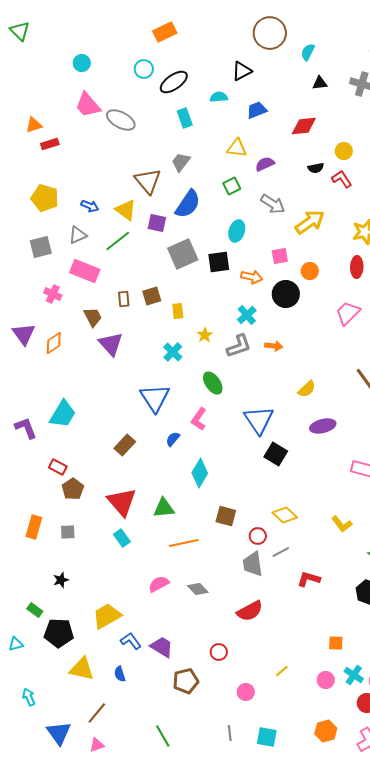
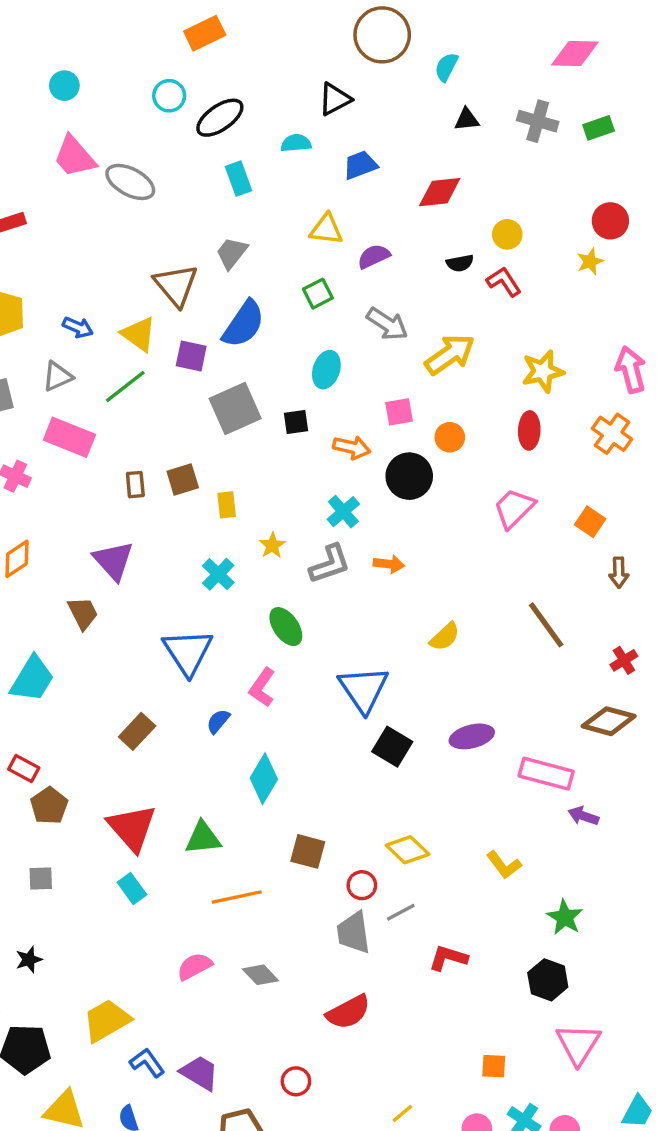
black square: (219, 262) -> (296, 422), size x0.7
brown trapezoid: (93, 317) -> (83, 613), moved
purple ellipse: (323, 426) -> (472, 736), moved

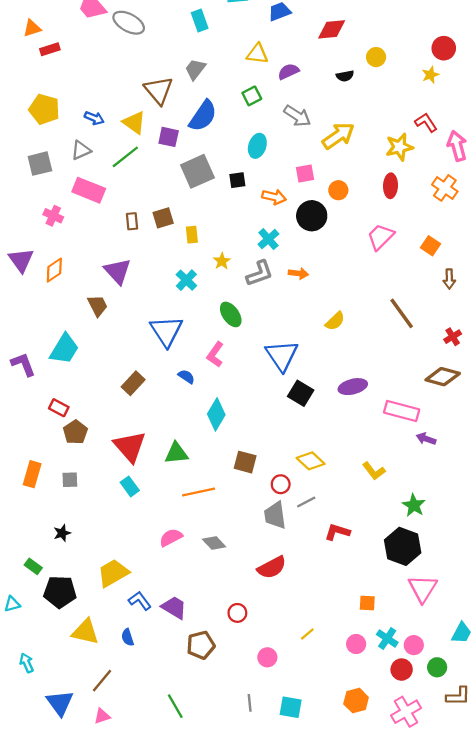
red L-shape: (504, 282) -> (426, 123), moved
blue semicircle: (218, 721) -> (186, 377), turned 84
black hexagon: (548, 980) -> (403, 546), size x1.4

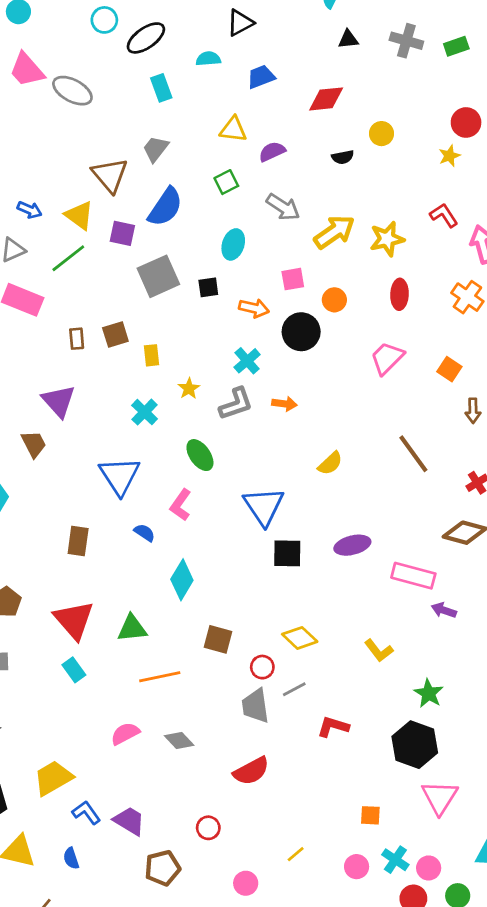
yellow star: (399, 147) -> (387, 239), moved
brown rectangle: (133, 383) -> (78, 541), turned -35
black square: (301, 393) -> (287, 553), turned -30

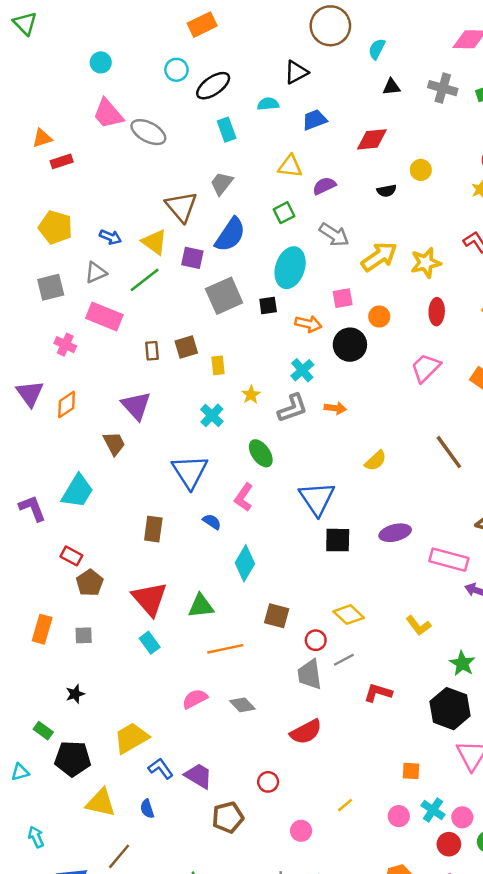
cyan ellipse: (233, 244) -> (290, 268), size x1.5

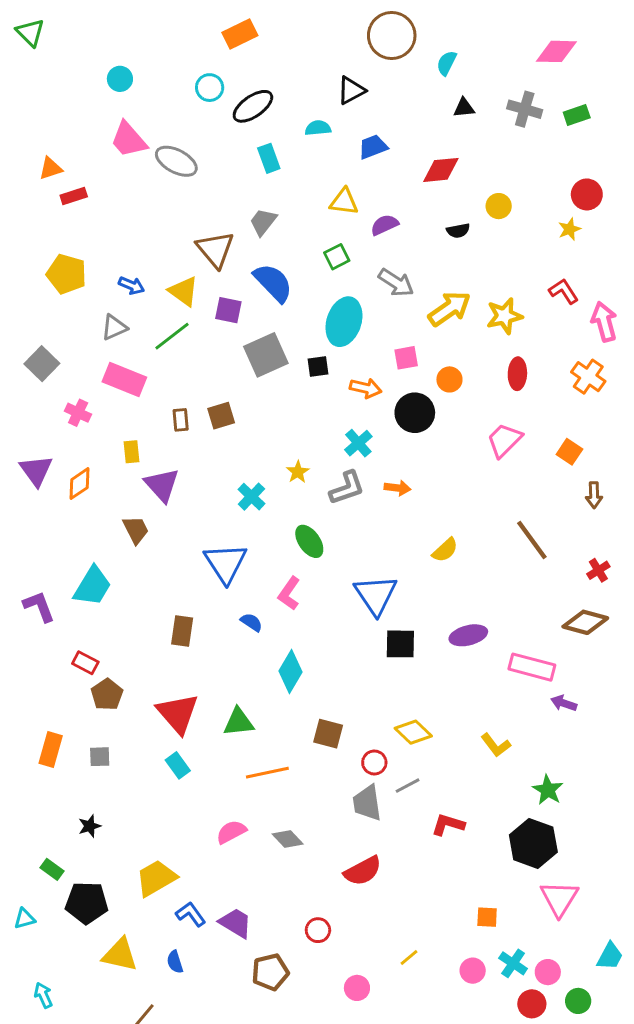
blue semicircle: (230, 235) -> (273, 283), turned -78
gray square: (51, 287) -> (42, 364), moved, turned -32
yellow rectangle: (218, 365) -> (132, 452), moved

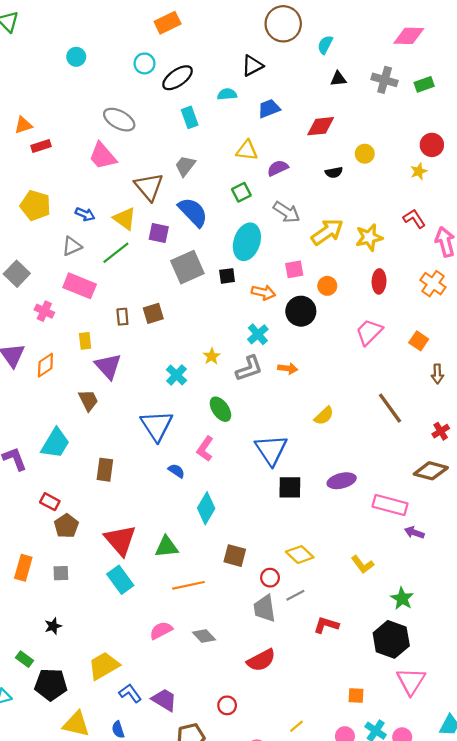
pink trapezoid: (129, 140) -> (103, 156), moved
brown rectangle: (182, 631) -> (105, 470), moved
cyan rectangle: (178, 765) -> (120, 580), size x1.4

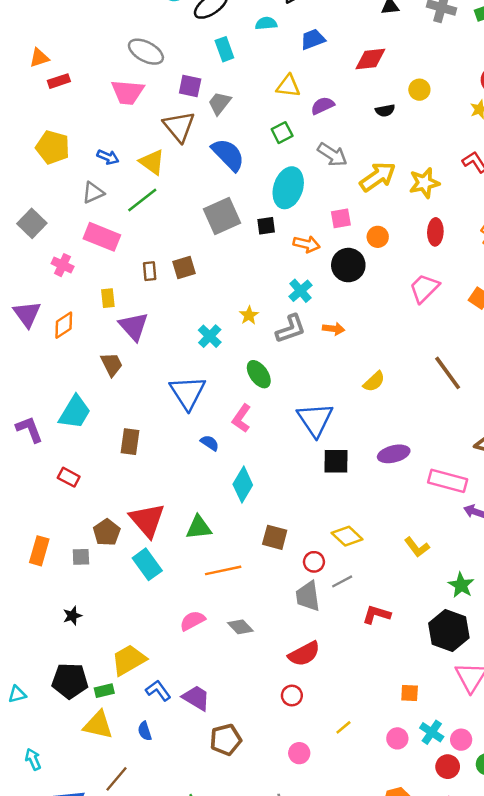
pink trapezoid: (103, 156) -> (128, 92), turned -44
purple square: (159, 233) -> (190, 86), moved
brown pentagon: (66, 526) -> (107, 532), moved
green rectangle: (24, 659) -> (104, 691), moved, turned -49
red circle: (227, 705) -> (292, 696), moved

